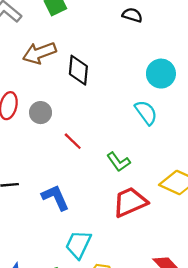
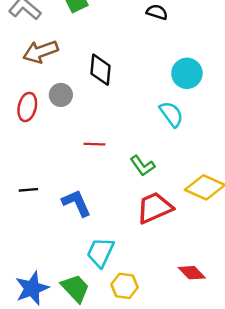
brown arrow: (39, 53) -> (40, 52), moved
gray circle: (41, 113) -> (61, 95), moved
red line: (73, 141) -> (94, 144), turned -42

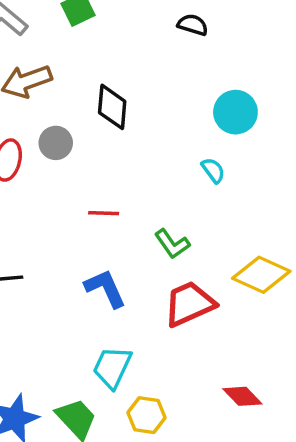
cyan semicircle: (171, 114) -> (213, 170), size x0.7
blue L-shape: (76, 203) -> (105, 288), moved

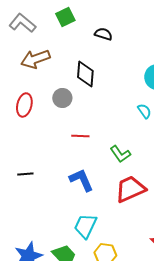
black semicircle: (193, 25) -> (103, 34), moved
gray circle: (56, 143) -> (62, 98), moved

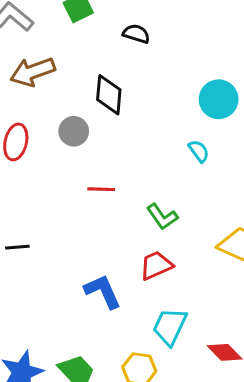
blue L-shape: (81, 180) -> (103, 291), moved
red trapezoid: (130, 189) -> (156, 265), moved, size x0.7
cyan trapezoid: (85, 226) -> (170, 326), moved

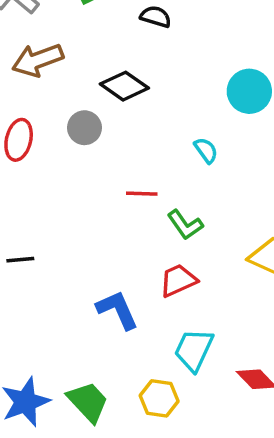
black diamond: (109, 95) -> (124, 86), turned -60
cyan semicircle: (199, 151) -> (206, 150), moved
red line: (101, 189) -> (142, 194), moved

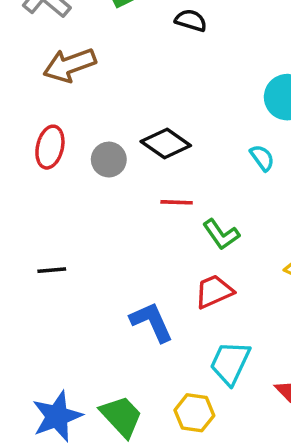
black diamond: (124, 86) -> (166, 143), moved
gray circle: (84, 128) -> (109, 160), moved
cyan semicircle: (206, 150) -> (262, 158), moved

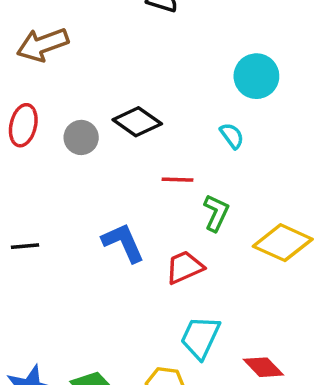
red line: (177, 202) -> (178, 180), moved
green L-shape: (221, 234) -> (216, 213), moved, turned -120
blue L-shape: (152, 322) -> (123, 243), moved

